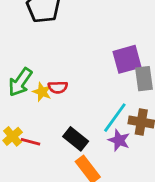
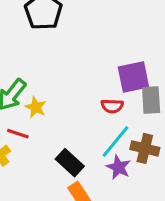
red semicircle: (58, 87) -> (112, 106), moved
red line: (30, 142) -> (18, 134), moved

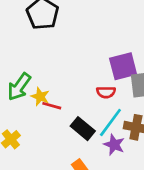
red line: (18, 134) -> (52, 106), moved
black rectangle: (70, 163) -> (83, 129), moved

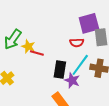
black rectangle: (83, 129) -> (60, 70), turned 60
purple star: (114, 145) -> (72, 80), moved

